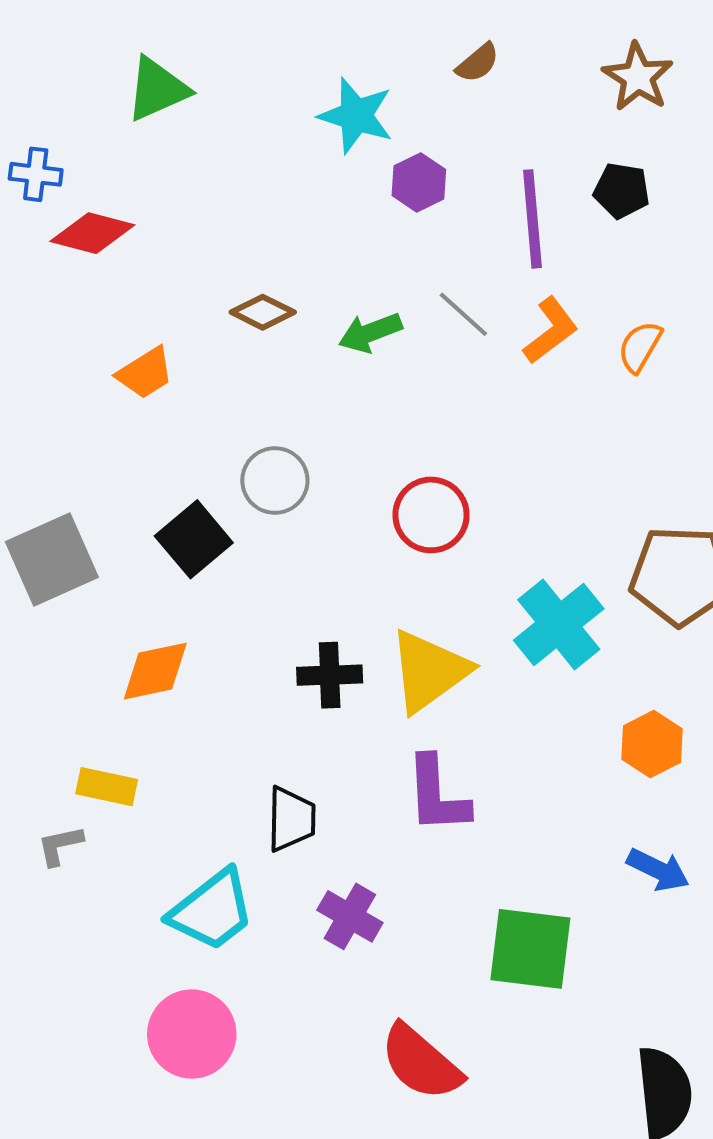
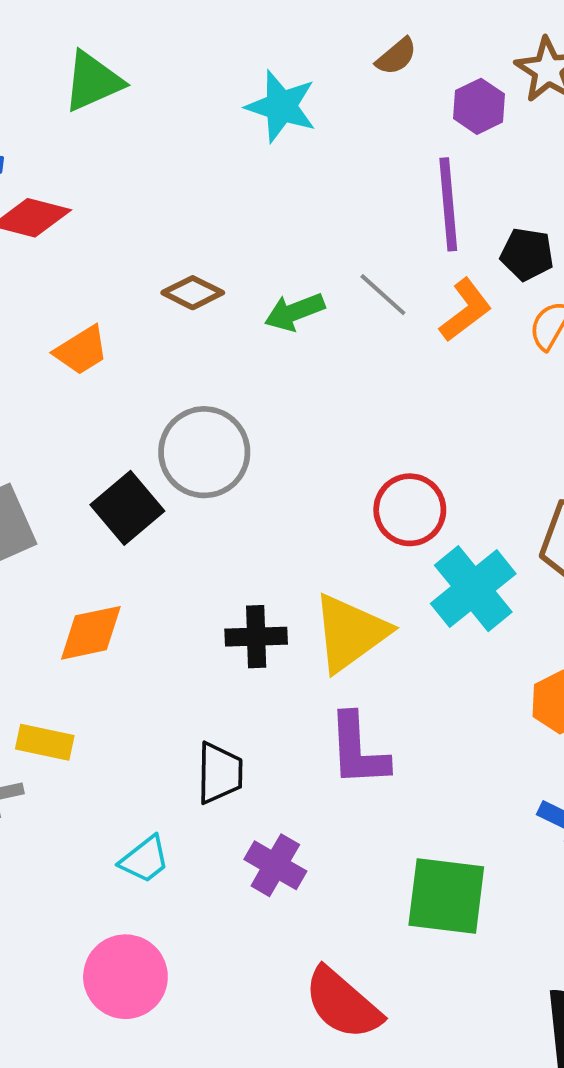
purple hexagon: (419, 182) -> (479, 106), moved
black pentagon: (622, 191) -> (527, 254), moved
gray circle: (275, 480) -> (204, 452), size x1.4
red circle: (431, 515) -> (410, 510), moved
cyan trapezoid: (212, 910) -> (145, 859), size x0.6

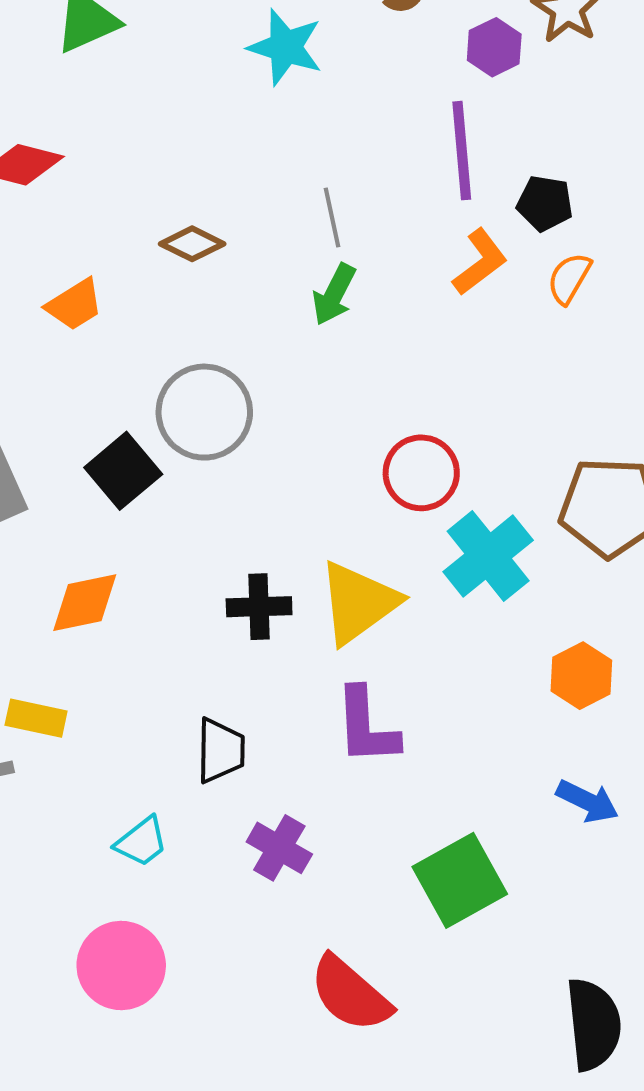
gray line: (383, 295) -> (332, 217), moved, turned 36
green arrow: (295, 312) -> (334, 294), moved, turned -42
green square: (446, 896) -> (460, 880), turned -36

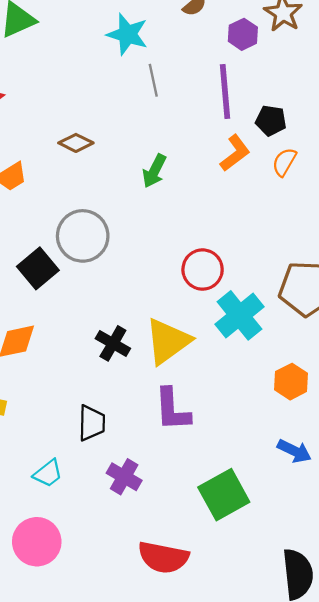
gray line: (332, 217) -> (153, 80), moved
black cross: (259, 607) -> (113, 343), turned 32
red semicircle: (350, 994) -> (163, 557), turned -30

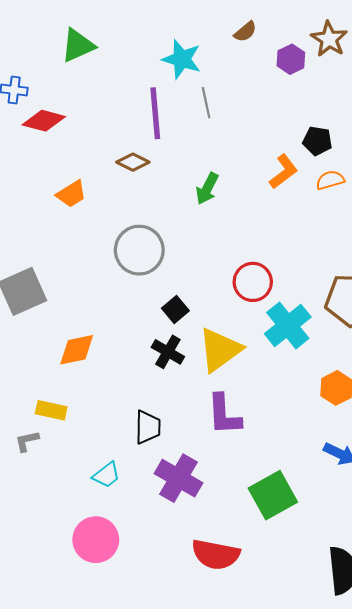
purple line: (225, 91) -> (155, 113), moved
orange semicircle: (284, 162) -> (330, 180), turned 44
black square: (38, 268) -> (175, 310), moved, size x0.7
purple cross: (124, 477) -> (179, 478), size x1.4

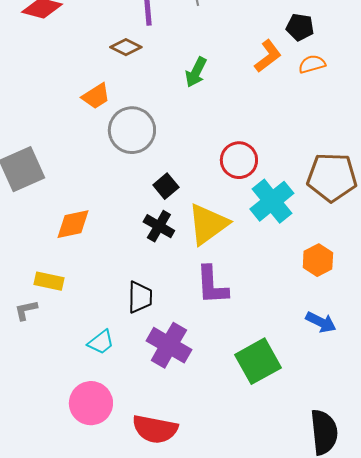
orange trapezoid: (71, 194) -> (96, 96), moved
red semicircle: (216, 555) -> (155, 429), moved

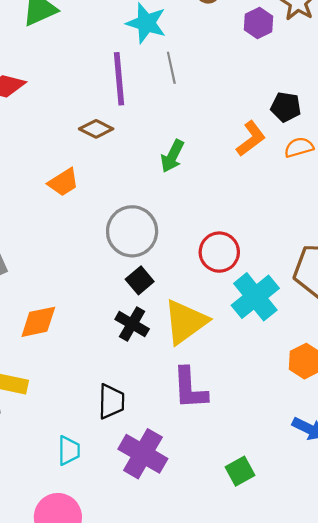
gray circle: (132, 130) -> (132, 231), moved
cyan trapezoid: (101, 342) -> (69, 450), turned -52
green square: (258, 361) -> (240, 471), size x0.6

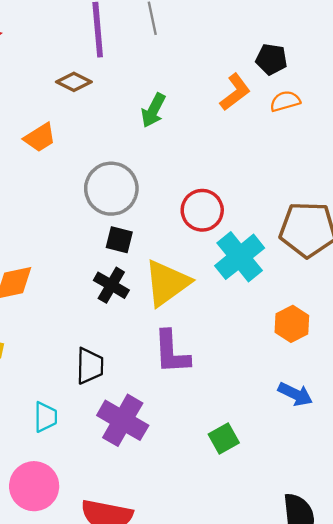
black square: (140, 280) -> (119, 240), turned -36

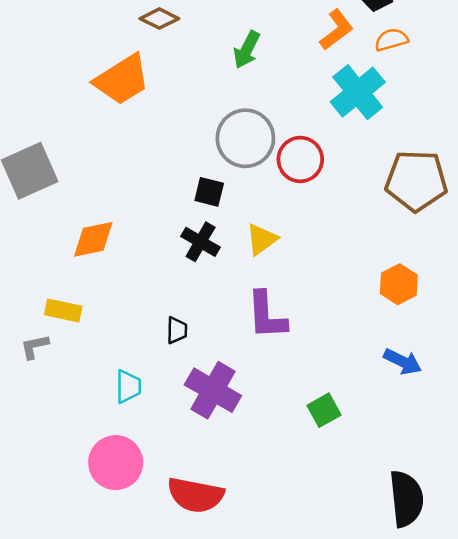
orange trapezoid: (40, 138) -> (122, 80), size x1.6
gray circle: (111, 189) -> (245, 138), moved
cyan cross: (240, 257) -> (358, 92), moved
yellow triangle: (167, 283) -> (262, 239), size x0.6
black trapezoid: (90, 366) -> (177, 330), size x0.7

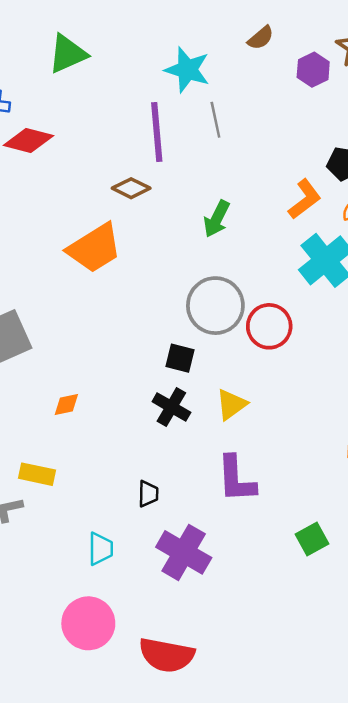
orange diamond: (93, 239) -> (66, 405), size x0.6
green square: (324, 410) -> (312, 539), moved

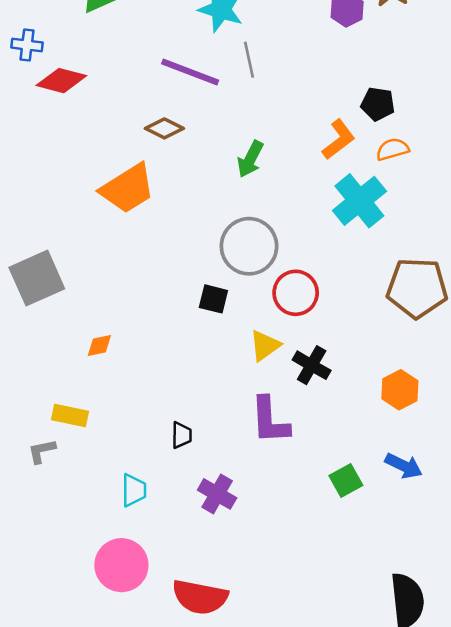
purple line: (157, 132) -> (190, 72), turned -64
red circle: (269, 326) -> (296, 293), moved
black cross: (171, 407) -> (312, 365), moved
purple cross: (184, 552) -> (217, 494), size x0.7

